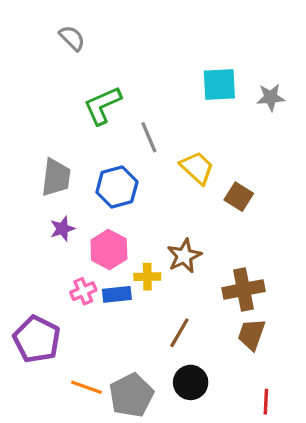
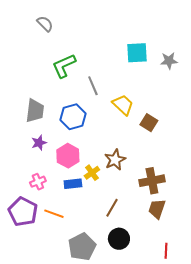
yellow cross: (147, 277) -> (92, 173), turned -35
pink cross: (83, 291) -> (38, 182), moved
orange line: (86, 387) -> (54, 214), moved

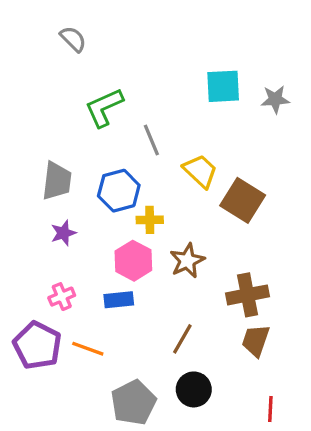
brown square: (149, 123) -> (243, 200), size x1.5
pink hexagon: (68, 156) -> (133, 261), moved
yellow cross: (92, 173) -> (150, 220), moved, turned 35

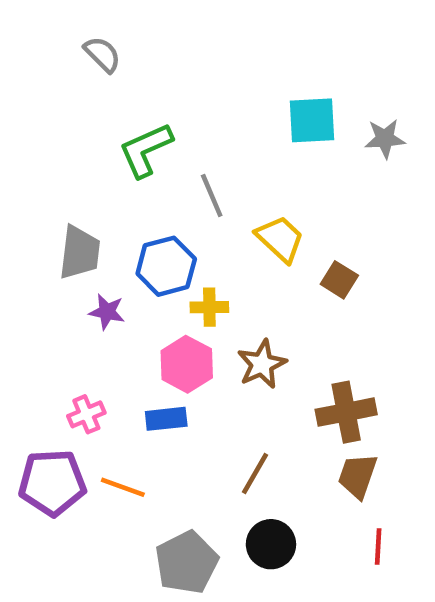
brown square: (243, 200) -> (339, 280), size x0.6
purple star: (63, 233) -> (107, 312), moved, turned 30
purple pentagon: (37, 345) -> (52, 483), turned -30
red line: (270, 409) -> (378, 546), moved

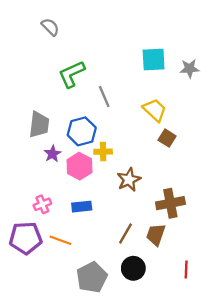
yellow trapezoid: (280, 239) -> (155, 110), moved
purple star: (107, 312) -> (53, 154), turned 30
pink hexagon: (187, 364) -> (79, 166), moved
brown trapezoid: (358, 476) -> (156, 235), moved

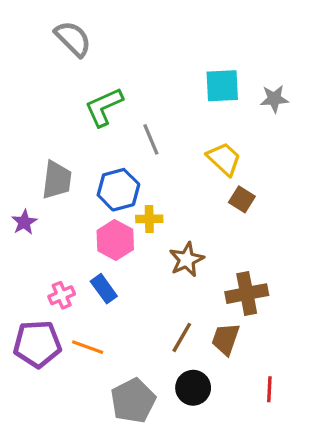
gray semicircle: (50, 27) -> (73, 39), size x1.4
purple star: (53, 154) -> (24, 222), moved
blue rectangle: (82, 207) -> (104, 289), moved, turned 60

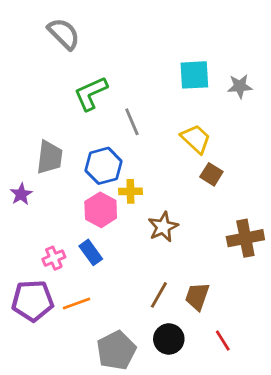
brown cross: (247, 294) -> (245, 238), moved
orange line: (88, 347) -> (77, 304), turned -40
red line: (269, 389) -> (223, 340), moved, turned -35

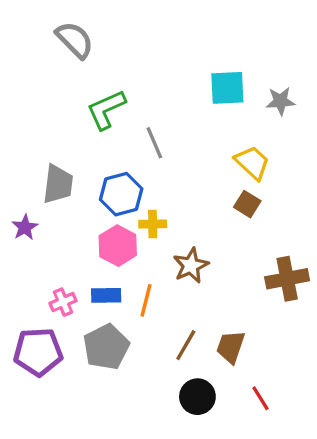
yellow trapezoid: (196, 139) -> (252, 163), moved
blue rectangle: (91, 252) -> (106, 295), turned -55
orange line: (77, 304) -> (146, 300), moved, turned -56
gray pentagon: (116, 350) -> (106, 347), moved

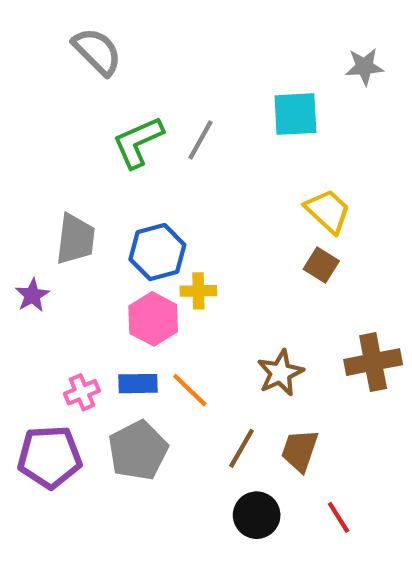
gray star: (280, 101) -> (364, 67), moved
gray line: (154, 143) -> (201, 140), moved, turned 52
brown star: (191, 266) -> (280, 373), moved
orange line: (146, 300) -> (190, 390), turned -60

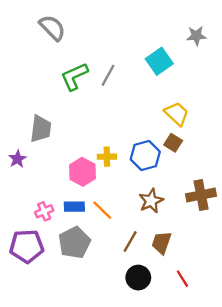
cyan square: (295, 114) -> (159, 61), turned -32
blue hexagon: (157, 252) -> (145, 155), moved

